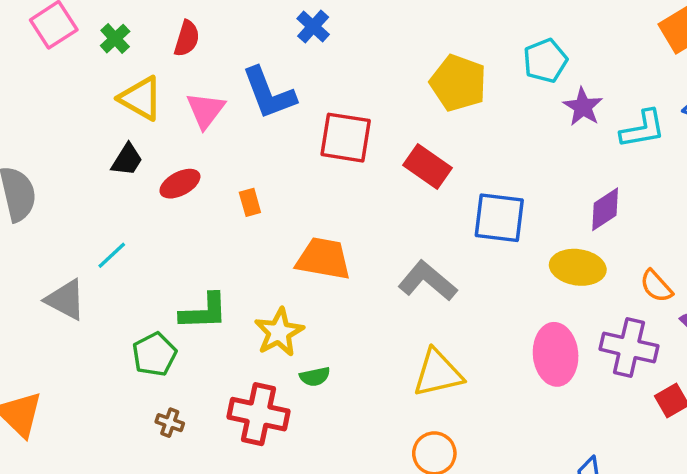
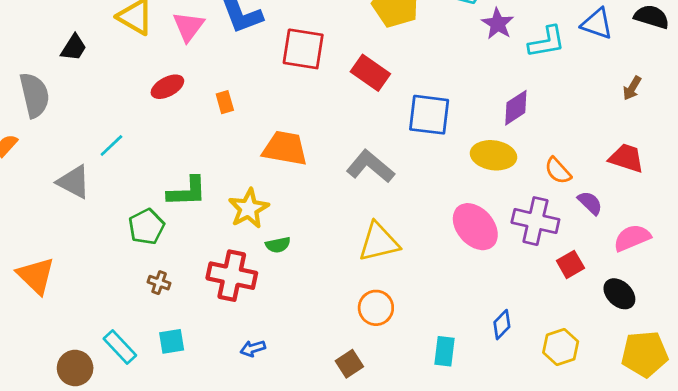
black trapezoid: (127, 160) -> (74, 48), moved
pink ellipse: (556, 354) -> (475, 227), turned -36

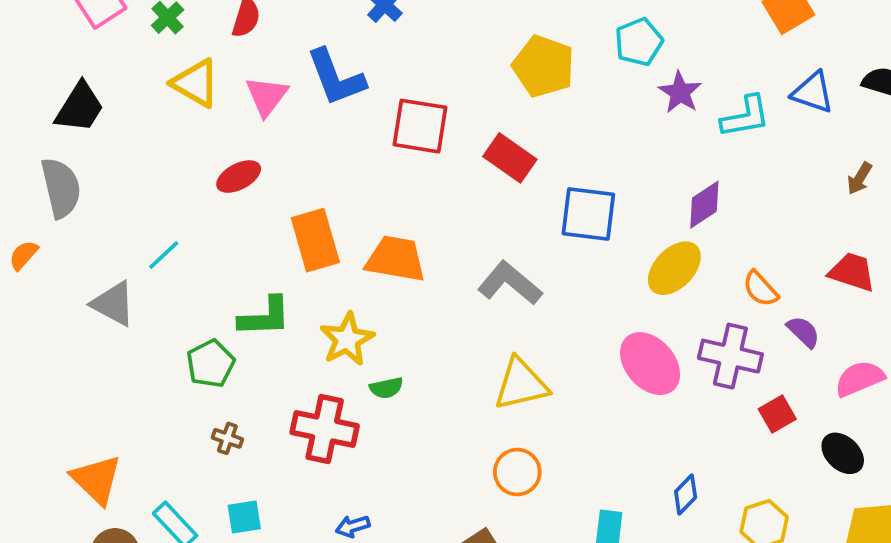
black trapezoid: (74, 48) -> (80, 107), moved, size x1.4
orange rectangle: (225, 102) -> (315, 240), moved, size x2.0
yellow ellipse: (493, 155) -> (674, 268), turned -54
orange triangle: (36, 276) -> (96, 480), moved

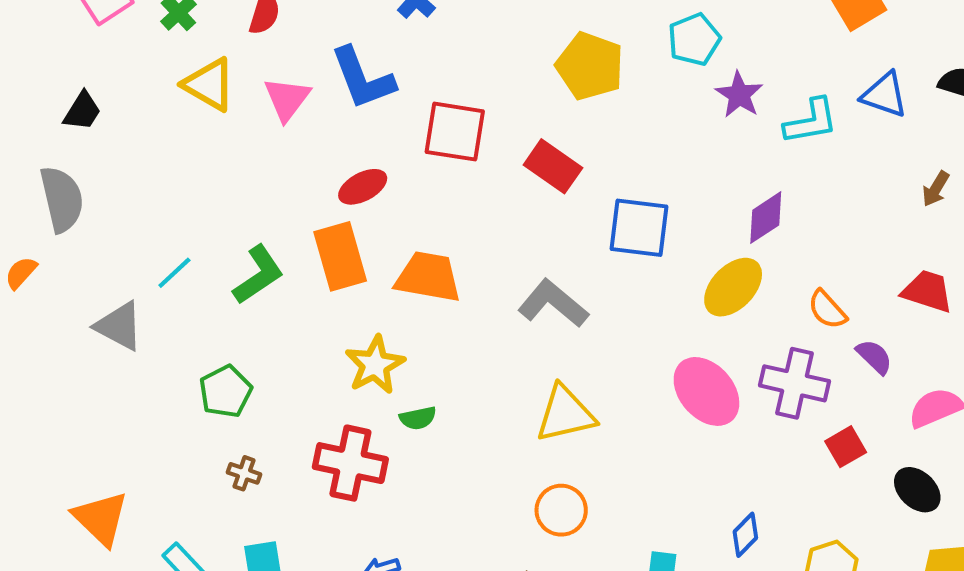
black trapezoid: (80, 107) -> (82, 111), size x0.7
red ellipse: (239, 177) -> (363, 187), moved
green L-shape: (265, 317) -> (258, 275), moved, turned -32

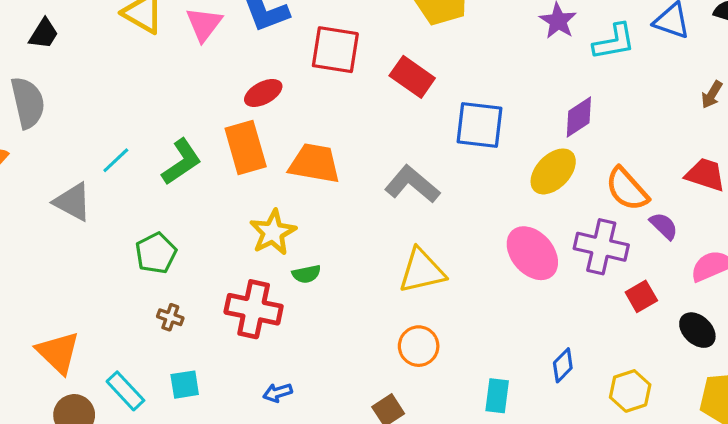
orange semicircle: (827, 310) -> (627, 189), size x1.4

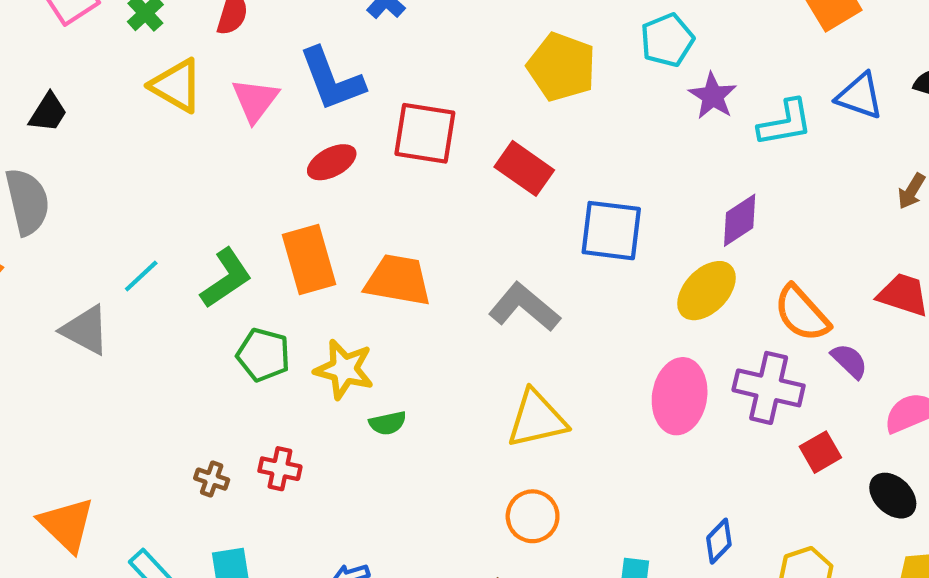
red ellipse: (263, 93) -> (332, 162), moved
yellow star: (273, 232) -> (344, 369), turned -30
green pentagon: (156, 253) -> (263, 355), moved, turned -30
pink ellipse: (532, 253) -> (680, 396), turned 50
red cross: (254, 309) -> (280, 469), moved, size x0.6

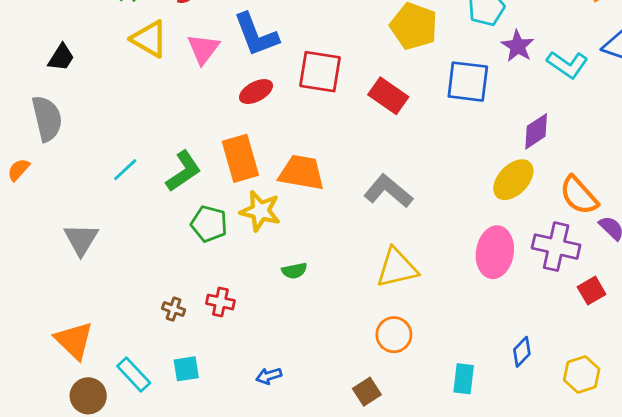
cyan L-shape: (785, 123) -> (567, 65), turned 45
blue square: (611, 231) -> (468, 82), moved
gray triangle: (85, 330) -> (81, 239), moved, turned 33
yellow star: (344, 369) -> (260, 211), moved

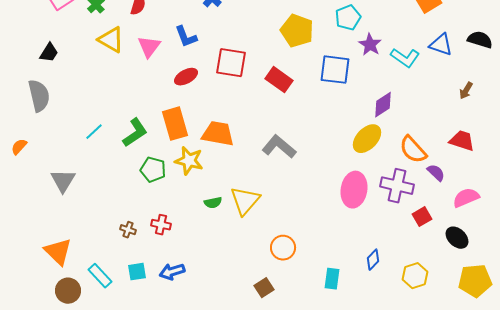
blue L-shape: (256, 35) -> (186, 37), size x0.7
orange semicircle: (19, 170) -> (19, 147), moved
yellow triangle: (397, 268) -> (245, 201), moved, turned -36
blue arrow: (269, 376) -> (172, 272), moved, size x1.4

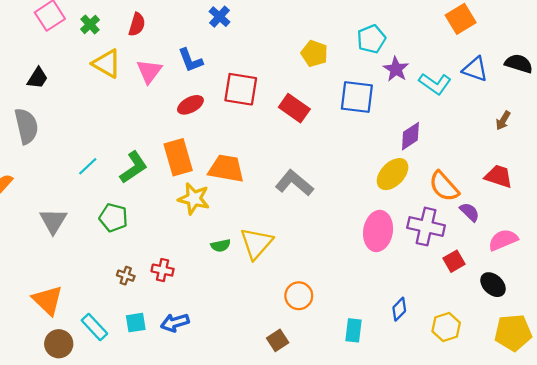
yellow pentagon: (297, 31) -> (314, 53), size x0.7
green pentagon: (153, 170) -> (113, 218), moved

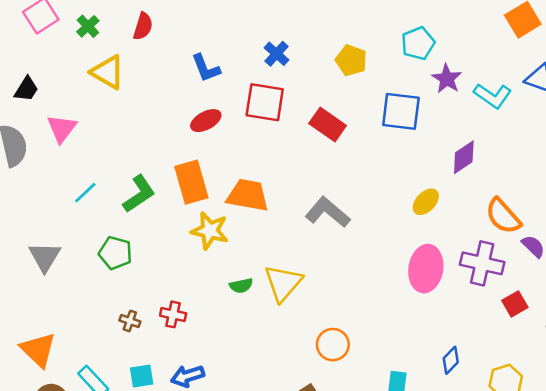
blue cross: (220, 17) -> (277, 54), moved
pink triangle: (149, 71) -> (62, 128), moved
yellow ellipse: (393, 174) -> (426, 202), moved, size x0.7

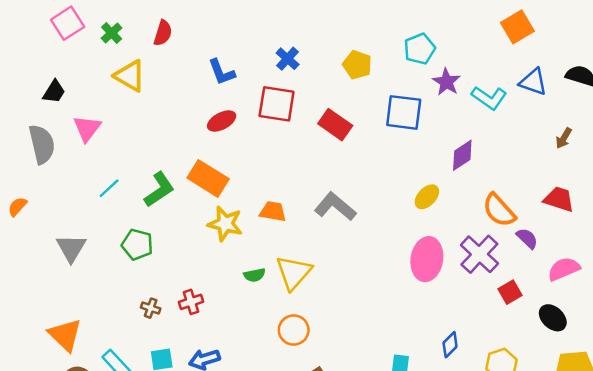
orange rectangle: (191, 182) -> (208, 178), turned -42
orange trapezoid: (248, 195) -> (273, 211), moved, size x0.7
purple cross: (482, 263) -> (479, 254), turned 30
red cross: (173, 314) -> (191, 302), turned -30
orange circle: (333, 345) -> (294, 330), moved

